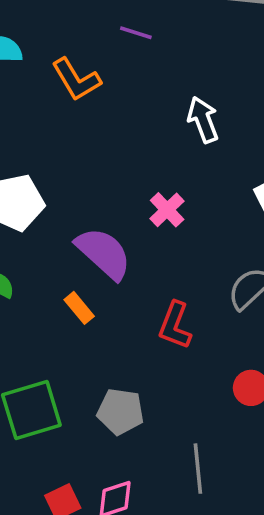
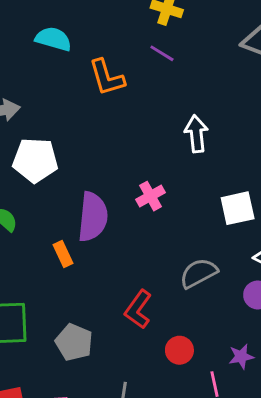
purple semicircle: (104, 253) -> (93, 217), turned 39
red L-shape: (175, 325) -> (138, 309), moved

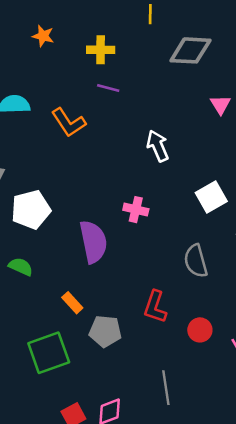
pink cross: (150, 196) -> (136, 210), turned -30
orange rectangle: (63, 254) -> (72, 303), moved
gray semicircle: (199, 273) -> (196, 261), turned -60
gray pentagon: (74, 342) -> (105, 331), moved

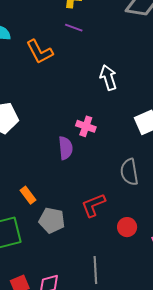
purple semicircle: (93, 242) -> (66, 148), moved, size x0.7
red L-shape: (155, 307) -> (93, 205), turned 44

